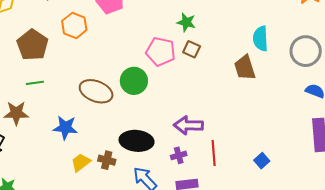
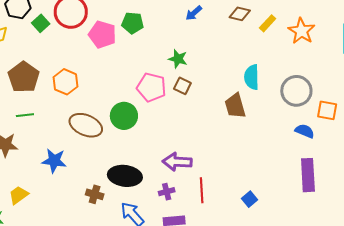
orange hexagon: (74, 25) -> (66, 82), moved
yellow trapezoid: (81, 162) -> (19, 195), moved

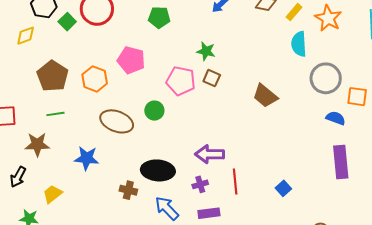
pink pentagon: (102, 34) -> (131, 60), moved
cyan semicircle: (252, 77) -> (299, 44), moved
brown trapezoid: (235, 106) -> (265, 96), turned -32
green circle: (124, 116) -> (154, 111), size x0.7

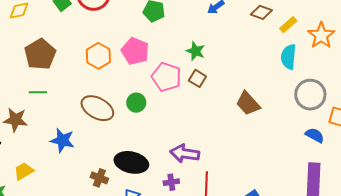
pink pentagon: (131, 60) -> (135, 51), moved
orange hexagon: (95, 79) -> (98, 56), moved

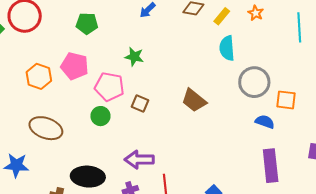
orange star: (321, 35) -> (256, 13), moved, size x0.6
brown square: (197, 78) -> (140, 104), moved
green circle: (136, 103) -> (100, 116), moved

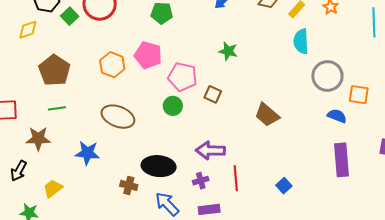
green star: (134, 57) -> (228, 51), moved
brown trapezoid: (194, 100) -> (267, 115), moved

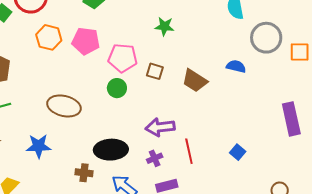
orange hexagon: (112, 65) -> (49, 37), moved
brown trapezoid: (267, 115) -> (195, 81), moved
blue semicircle: (337, 116) -> (236, 66), moved

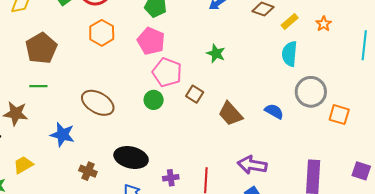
pink pentagon: (86, 41) -> (151, 41), moved
purple arrow: (160, 127) -> (252, 165), moved
brown cross: (84, 173) -> (88, 171), moved

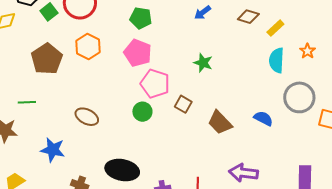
orange star: (324, 24) -> (308, 51), moved
brown pentagon: (41, 48) -> (47, 59), moved
brown ellipse: (98, 103) -> (87, 117), size x0.7

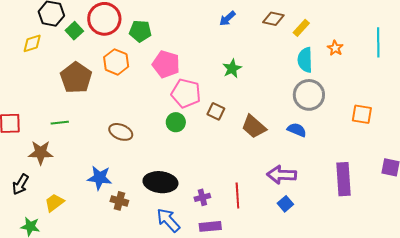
green pentagon: (141, 18) -> (140, 31), moved
green star: (203, 63) -> (232, 69), turned 30
gray circle: (299, 97) -> (309, 95), moved
blue semicircle: (263, 118) -> (297, 130), moved
blue star: (53, 150) -> (100, 178), moved

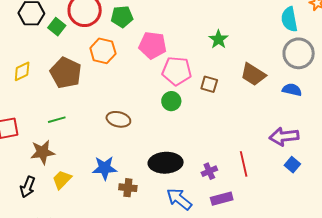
yellow diamond: (32, 43) -> (22, 71), moved
brown trapezoid: (254, 127) -> (253, 74), moved
yellow trapezoid: (54, 203) -> (62, 180), moved

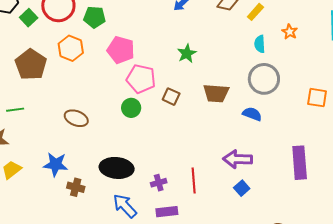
cyan semicircle: (289, 19) -> (260, 44), size x0.7
brown trapezoid: (253, 74) -> (216, 93), turned -36

